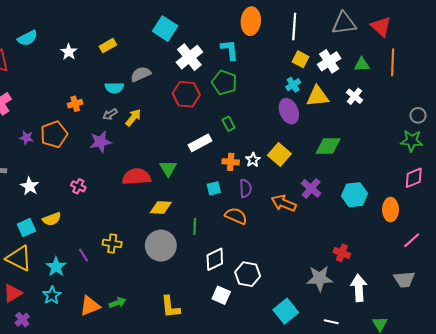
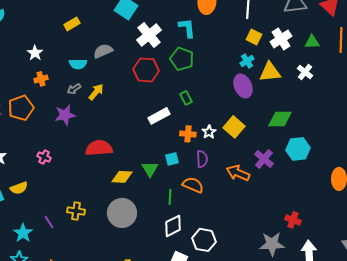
white star: (69, 52) -> (35, 53), moved
green triangle: (168, 168) -> (150, 169), moved
cyan hexagon: (355, 195) -> (298, 149), moved
green line: (195, 226) -> (170, 197), moved

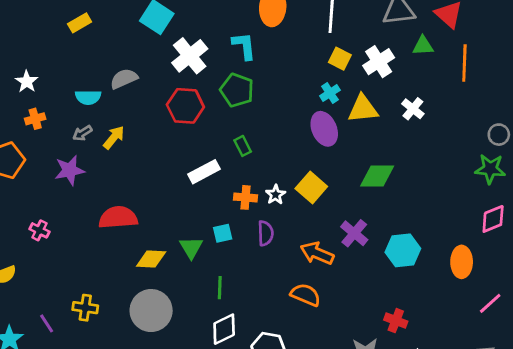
yellow rectangle: (72, 24) -> (80, 23), moved
green triangle: (312, 42) -> (423, 46), moved
cyan hexagon: (298, 149) -> (403, 250), moved
orange semicircle: (193, 185) -> (306, 295), moved

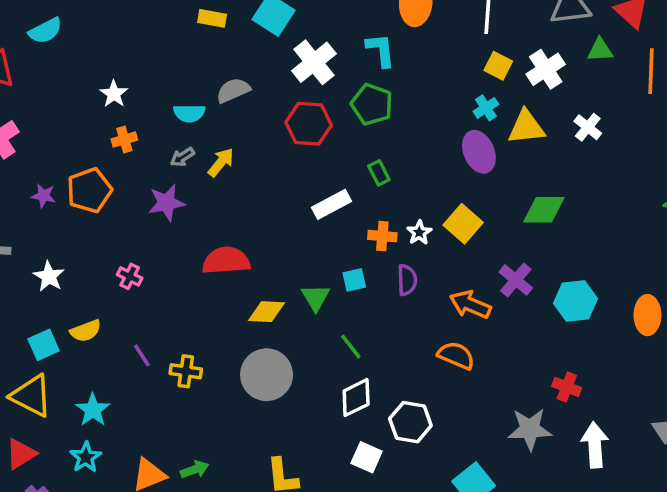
yellow rectangle: (80, 23) -> (212, 18), moved, turned 40
green line: (220, 288) -> (351, 347), turned -40
purple line: (47, 323) -> (142, 355), moved

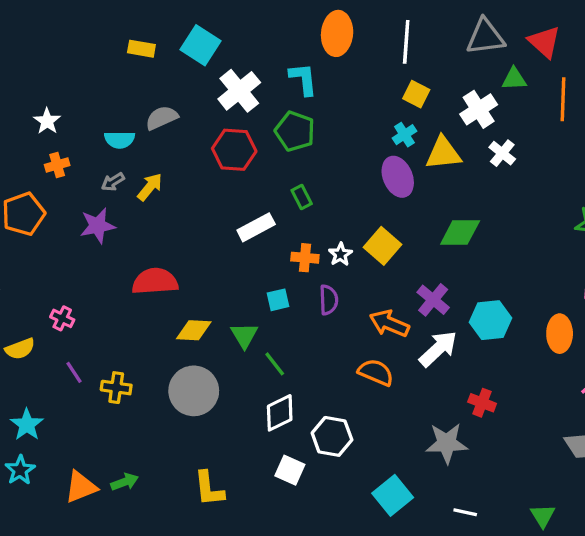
white cross: (546, 69) -> (479, 109), moved
pink cross: (130, 276) -> (62, 318), moved
green triangle: (316, 297) -> (244, 335), moved
white arrow: (595, 445) -> (438, 349), moved, turned 51

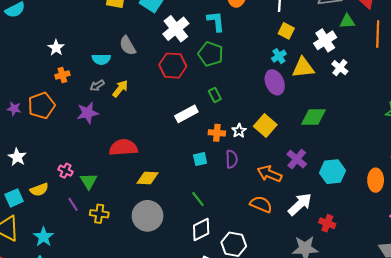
gray semicircle: (162, 118) -> (128, 46), turned -96
green triangle: (244, 335) -> (89, 181), moved
white arrow: (438, 349) -> (300, 204), moved

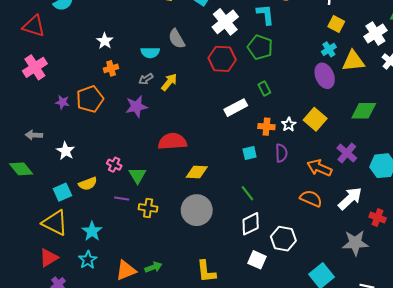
purple line: (73, 204) -> (122, 198), turned -48

